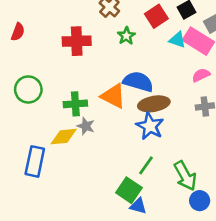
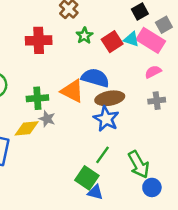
red square: (156, 16) -> (112, 42), moved

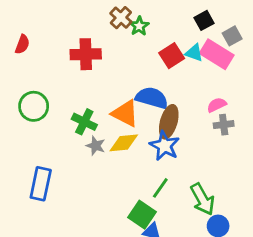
green star: (84, 36) -> (139, 26), moved
pink semicircle: (153, 72) -> (217, 105), moved
green cross: (37, 98) -> (84, 122), turned 30
brown ellipse: (110, 98) -> (169, 122), turned -64
yellow diamond: (27, 128) -> (124, 143), moved

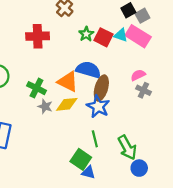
green star: (139, 26) -> (86, 34), moved
gray square: (232, 36) -> (142, 16), moved
red square: (172, 56) -> (103, 37), turned -30
gray cross: (224, 125) -> (143, 90), turned 32
green line: (160, 188) -> (95, 139), turned -49

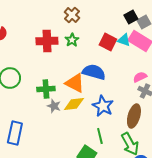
green star: (86, 34) -> (72, 40), moved
green cross: (36, 88) -> (46, 89), turned -30
brown ellipse: (101, 88) -> (134, 116), moved

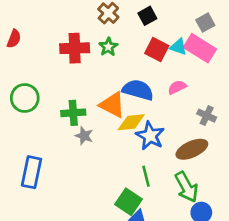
black square: (131, 17) -> (147, 16), moved
pink semicircle: (140, 77) -> (177, 87), moved
yellow diamond: (74, 104) -> (131, 122), moved
brown ellipse: (134, 116) -> (192, 149), turned 50

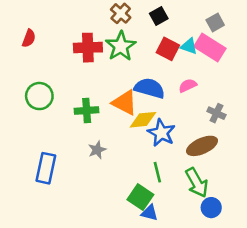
green star: (108, 47) -> (121, 46), size x1.6
gray star: (84, 136) -> (97, 150), moved, turned 30

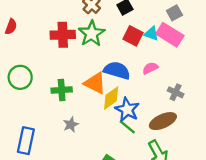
yellow diamond: (143, 120) -> (111, 98), turned -30
green line: (157, 172) -> (127, 127), moved, turned -36

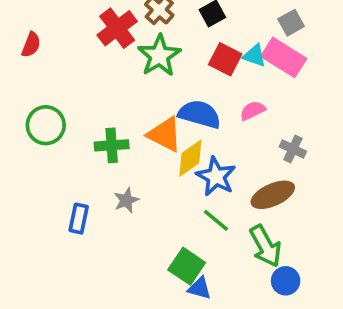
red cross: (63, 35) -> (117, 28), moved, turned -35
green line: (127, 127) -> (216, 220), moved
blue rectangle: (26, 141) -> (79, 219), moved, size x0.7

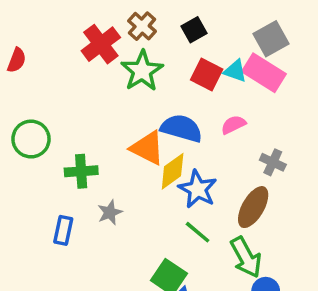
gray square: (291, 23) -> (271, 39), size x1.4
green cross: (112, 145) -> (81, 171), moved
brown ellipse: (273, 195) -> (253, 207), turned -36

